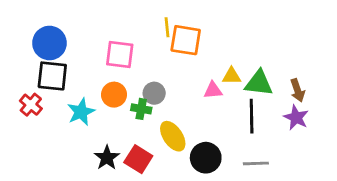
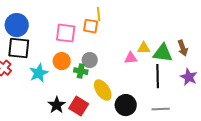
orange square: (186, 40) -> (91, 26), moved, size x0.7
brown arrow: (297, 90) -> (183, 48), moved

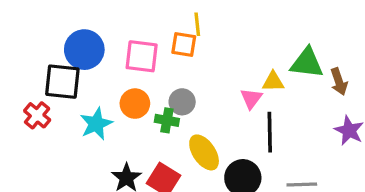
blue circle: (17, 25) -> (84, 50), moved
green triangle: (163, 53) -> (307, 63), moved
pink triangle: (131, 58) -> (251, 98), turned -48
black line: (158, 76) -> (270, 132), moved

